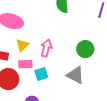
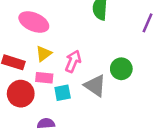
gray triangle: (75, 75) -> (95, 86), moved

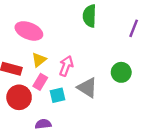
green circle: (121, 69) -> (121, 72), moved
pink rectangle: (44, 78) -> (40, 82), turned -63

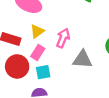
gray triangle: (87, 88) -> (82, 59), turned -30
cyan square: (58, 95) -> (43, 72), moved

